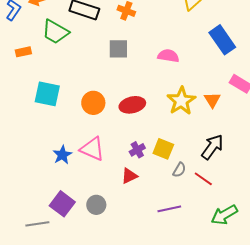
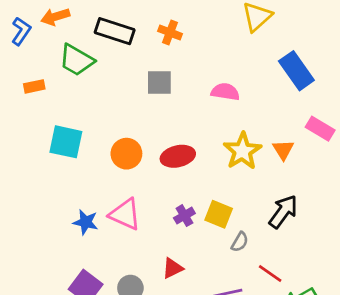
blue star: (62, 155) -> (86, 222), turned -30
red triangle: (129, 176) -> (173, 268), moved
red line: (203, 179) -> (270, 274), moved

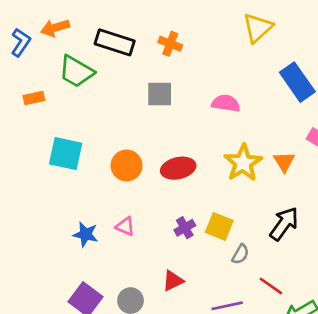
pink triangle: (125, 214) -> (125, 226), size x0.6

